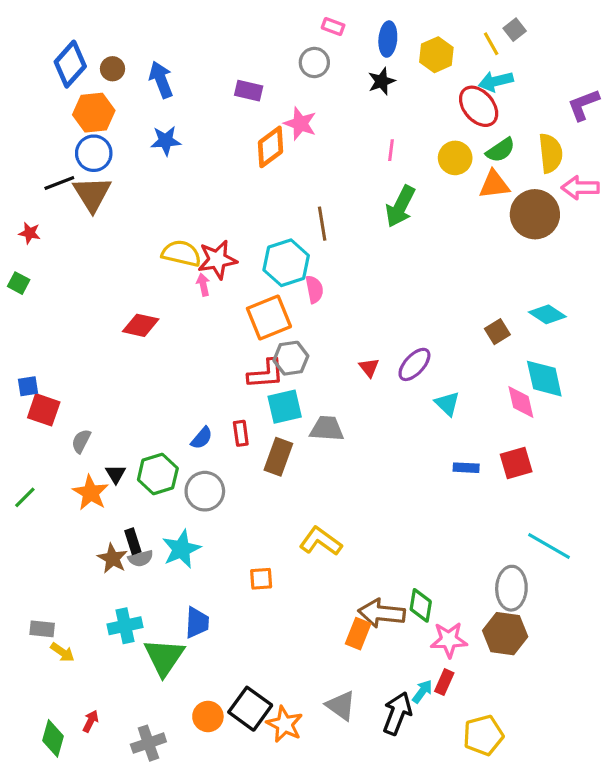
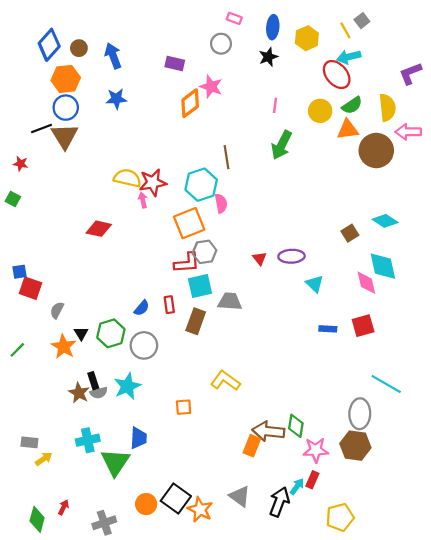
purple ellipse: (414, 364) -> (291, 256), turned 45
yellow arrow: (62, 652) -> (44, 459), turned -70

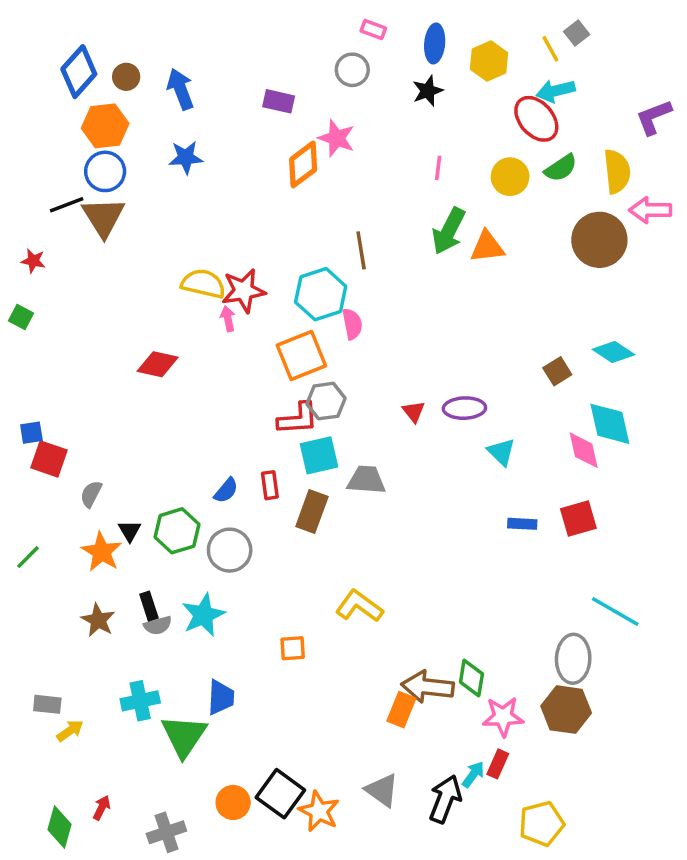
orange triangle: (348, 130) -> (487, 247), moved
brown star: (79, 393) -> (98, 620), moved

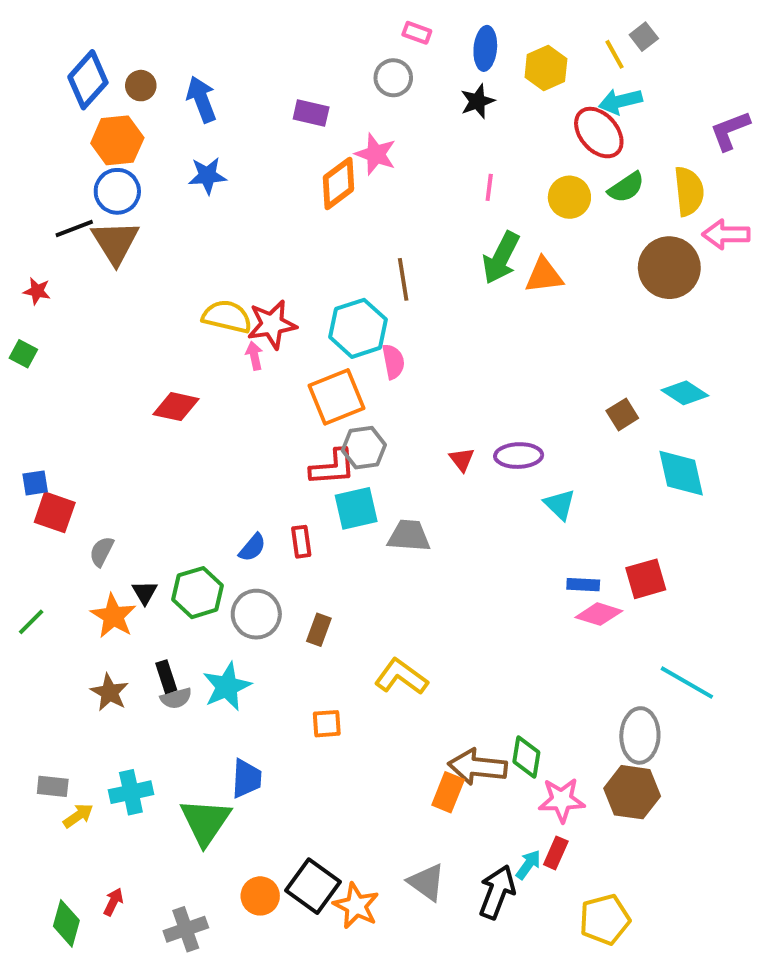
pink diamond: (584, 450) -> (599, 614), moved, turned -60
brown rectangle: (312, 512) -> (319, 630), moved, size x0.7
cyan cross: (140, 701) -> (131, 792), moved

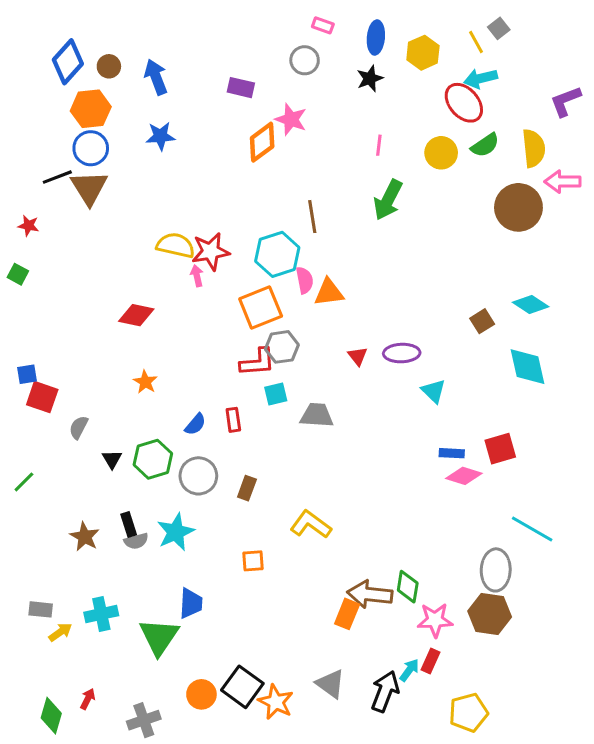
orange triangle: (544, 275) -> (329, 292), moved
cyan square: (356, 508) -> (276, 394), size x0.7
orange star: (113, 616) -> (145, 382), moved, size x0.7

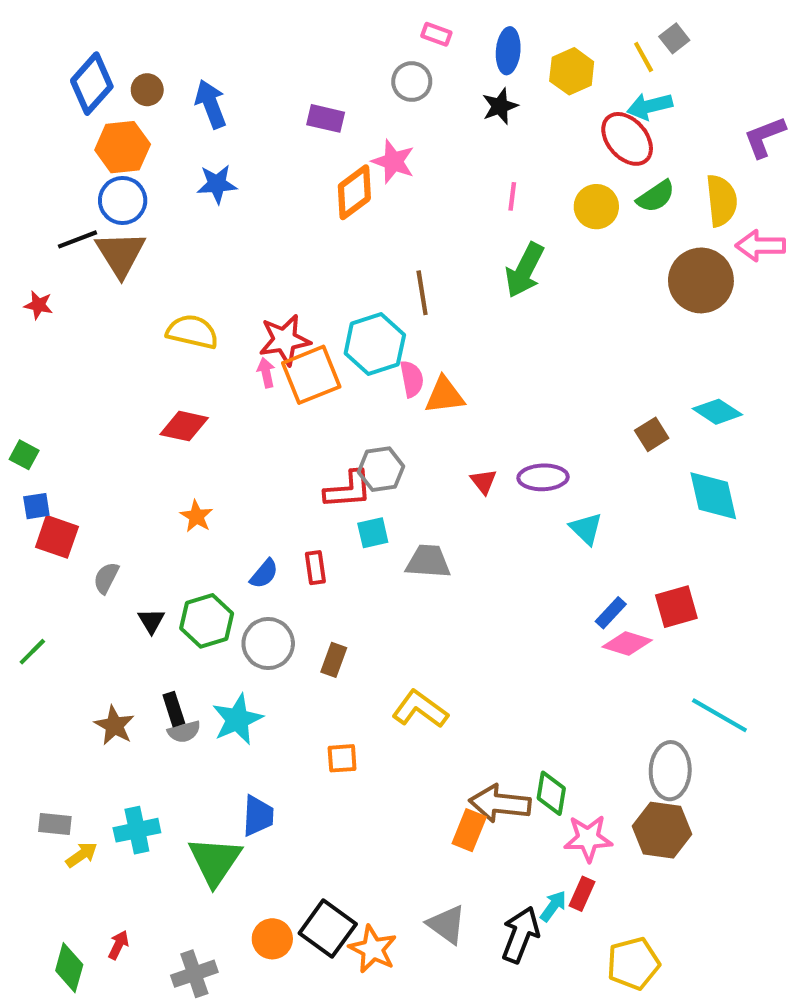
yellow semicircle: (176, 245) -> (192, 332), moved
green square: (18, 274) -> (24, 455), moved
orange square: (261, 308) -> (311, 375), moved
blue rectangle: (452, 453) -> (611, 613), turned -50

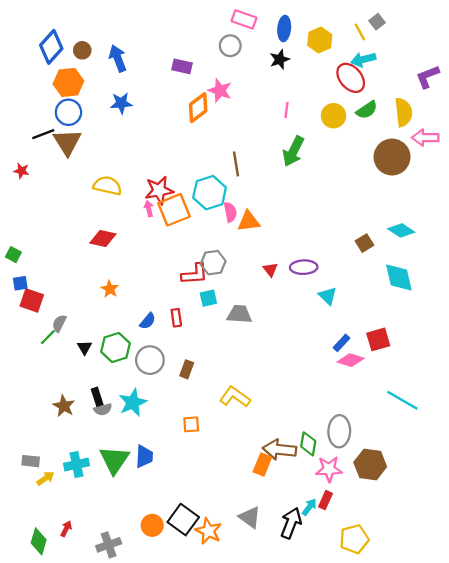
pink rectangle: (436, 34) -> (244, 19), size x1.5
green line: (32, 652) -> (48, 337), moved
gray ellipse: (670, 771) -> (339, 431), moved
green triangle: (215, 861) -> (114, 460), moved

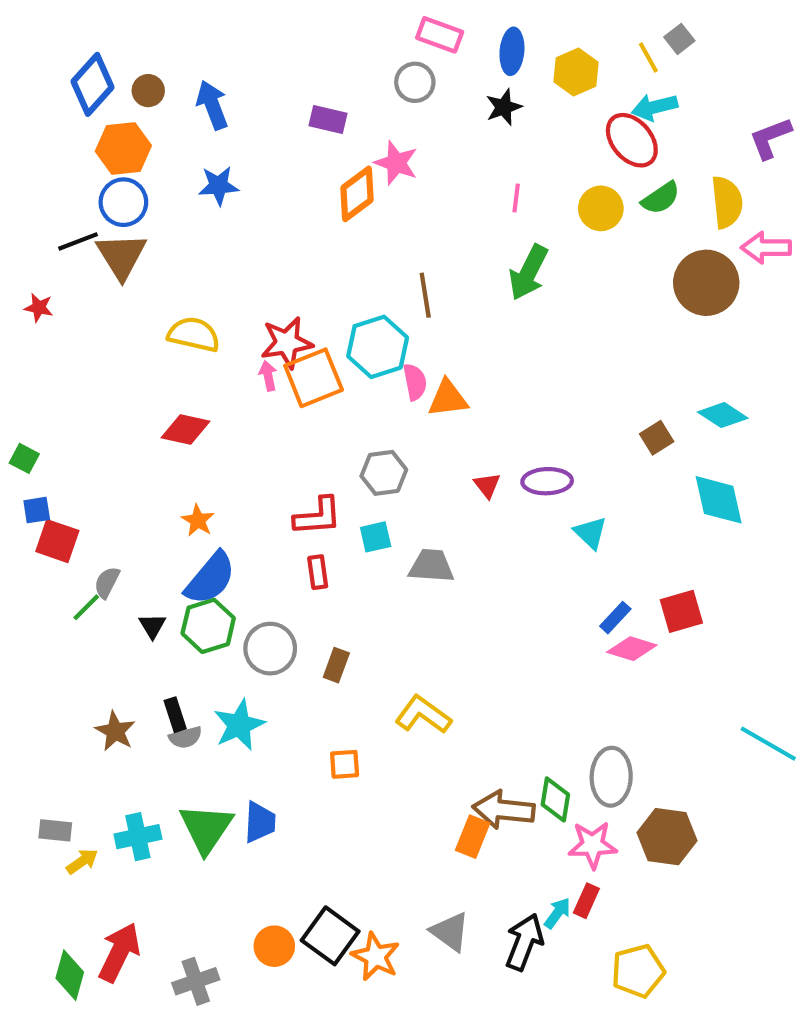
red L-shape: (195, 274) -> (318, 516), moved
blue semicircle: (148, 321) -> (210, 578), moved, size x1.8
cyan line: (402, 400) -> (768, 744), moved
red arrow: (66, 529) -> (119, 952), size x2.0

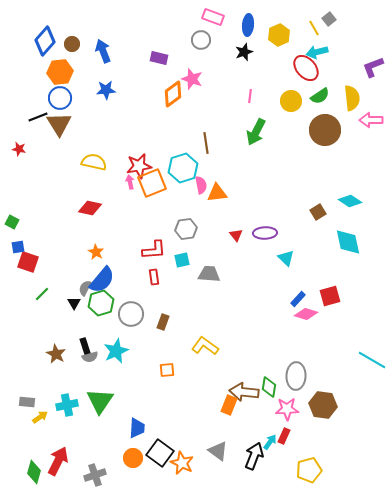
brown circle: (706, 283) -> (325, 130), moved
gray semicircle: (107, 582) -> (85, 288), moved
blue trapezoid: (260, 822) -> (137, 428), moved

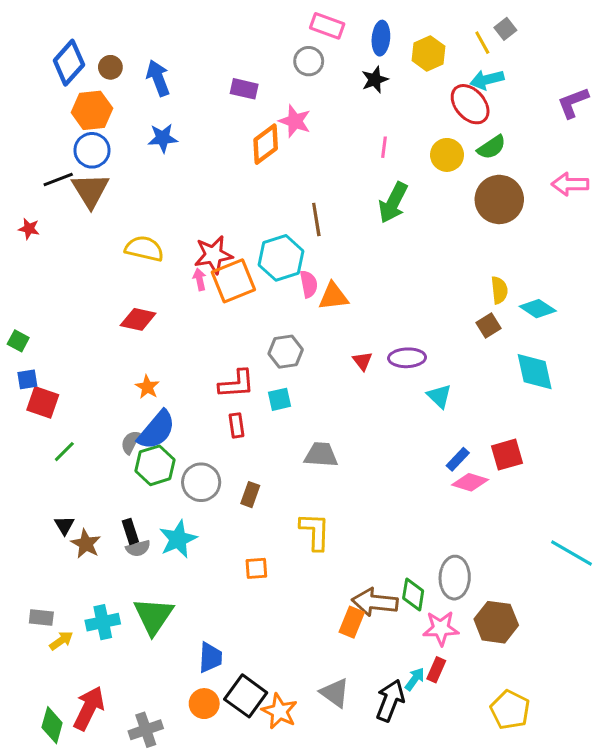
yellow semicircle: (352, 98) -> (499, 290), moved, size x0.7
gray trapezoid: (209, 274) -> (321, 455), moved
black triangle: (74, 303) -> (64, 525), moved
yellow L-shape: (205, 346) -> (315, 531), turned 56
yellow pentagon: (309, 470) -> (510, 710), moved, turned -30

